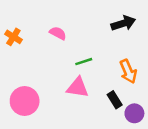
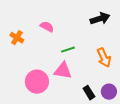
orange cross: (13, 37) -> (17, 38), moved
black rectangle: (115, 100) -> (89, 93), moved
pink circle: (25, 101) -> (37, 82), moved

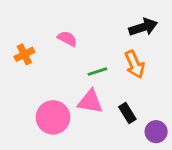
orange cross: (17, 38) -> (24, 54), turned 32
orange arrow: (104, 58) -> (135, 64), moved
black rectangle: (89, 93) -> (127, 113), moved

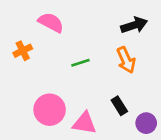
pink semicircle: (67, 39) -> (51, 22), moved, size x1.4
green line: (97, 72) -> (80, 63), moved
pink triangle: (90, 102) -> (84, 123), moved

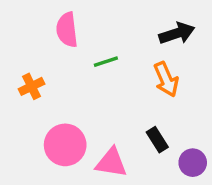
pink semicircle: (51, 22) -> (67, 30), turned -125
orange cross: (23, 51) -> (31, 86), moved
green line: (80, 63) -> (106, 62), moved

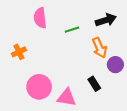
green line: (106, 62) -> (72, 30), moved
purple circle: (193, 163) -> (115, 65), moved

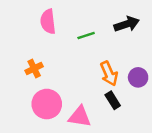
orange arrow: (99, 48) -> (109, 74), moved
orange cross: (19, 52) -> (34, 69), moved

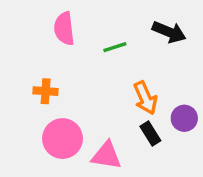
black arrow: (127, 24) -> (169, 32), turned 40
orange cross: (34, 69) -> (46, 91), turned 30
purple circle: (138, 77) -> (184, 118), moved

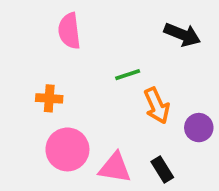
green line: (115, 47) -> (128, 75), moved
black rectangle: (150, 133) -> (162, 170), moved

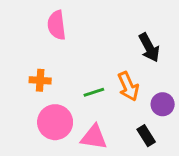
black arrow: (182, 35) -> (149, 48), moved, turned 40
green line: (128, 75) -> (94, 92), moved
black rectangle: (162, 170) -> (146, 136), moved

